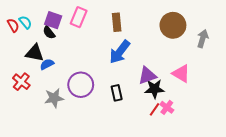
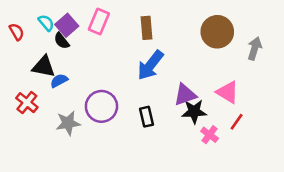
purple square: (53, 20) -> (67, 25), turned 30
cyan semicircle: (25, 22) -> (46, 23), moved
red line: (155, 109) -> (237, 122), moved

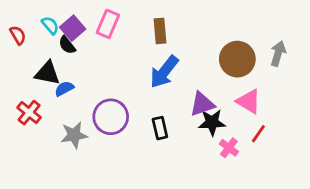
brown circle: (217, 32) -> (237, 59), moved

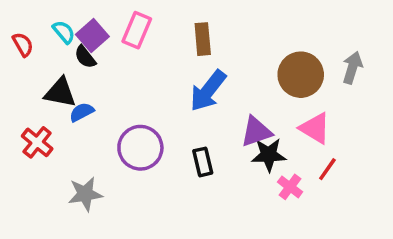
gray star: (74, 135) -> (85, 194), moved

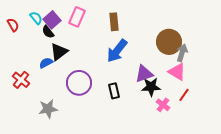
gray arrow: (352, 68) -> (182, 53), moved
black triangle: (60, 92) -> (59, 52), moved, turned -48

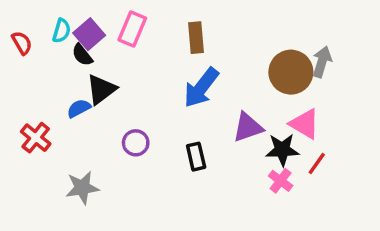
cyan semicircle: (36, 18) -> (62, 31), turned 56
gray arrow: (182, 53) -> (322, 62), moved
purple circle: (79, 83) -> (136, 143), size x0.6
black star: (151, 87) -> (282, 150), moved

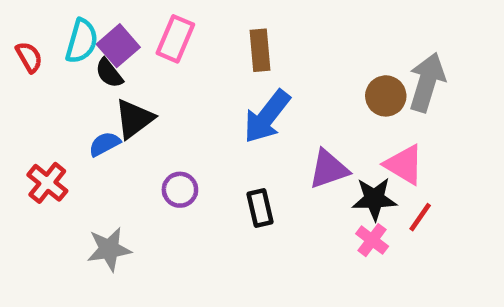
cyan semicircle: (62, 31) -> (82, 41), size x1.4
gray arrow: (322, 62) -> (427, 82), size x1.4
brown circle: (291, 72) -> (386, 96), size x0.7

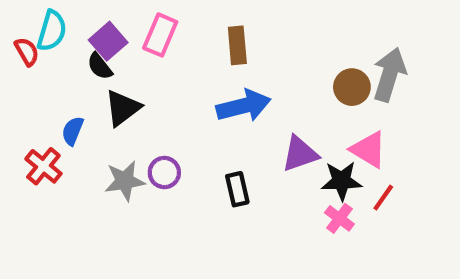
cyan semicircle: (82, 41) -> (52, 31), moved
blue arrow: (267, 117) -> (244, 106), turned -142
blue semicircle: (105, 144) -> (73, 131), moved, turned -40
gray star: (109, 249) -> (125, 181), moved

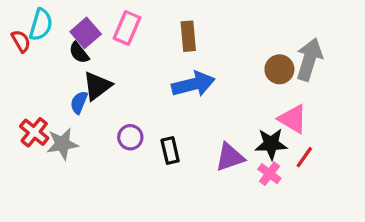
blue semicircle: (73, 131) -> (79, 102), moved
purple triangle: (300, 154) -> (230, 157), moved
gray star: (125, 181) -> (62, 144), moved
black rectangle: (237, 189) -> (170, 150), moved

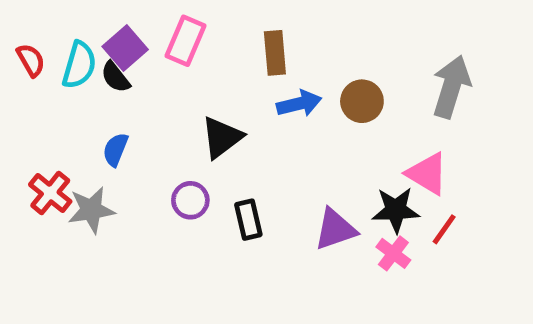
cyan semicircle: (41, 25) -> (79, 65), moved
brown circle: (279, 69) -> (362, 101), moved
blue arrow: (193, 84) -> (299, 104), moved, size x0.7
black triangle: (97, 86) -> (222, 137), moved

